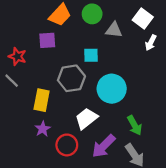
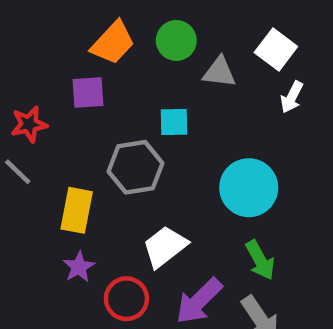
red star: (17, 56) -> (29, 124), turned -30
cyan circle: (112, 89) -> (249, 188), moved

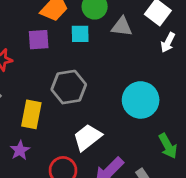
cyan square: (174, 122) -> (80, 34), moved
green arrow: (260, 260) -> (168, 146), moved
purple star: (79, 267) -> (20, 150), moved

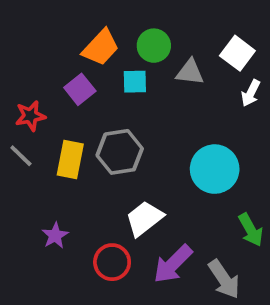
purple square: (39, 40) -> (80, 89), turned -35
yellow rectangle: (31, 114) -> (70, 160), moved

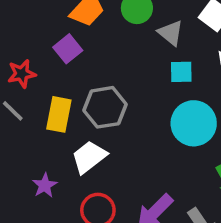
gray triangle: (190, 72) -> (171, 33), turned 32
cyan square: (135, 82) -> (181, 72), moved
white trapezoid: (144, 218) -> (89, 157), moved

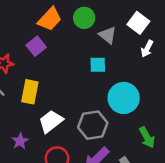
cyan square: (181, 72) -> (98, 65), moved
gray hexagon: (105, 107) -> (93, 125), moved

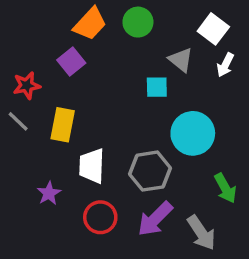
gray triangle: (108, 35) -> (181, 60), moved
white trapezoid: (51, 121) -> (92, 166), turned -50

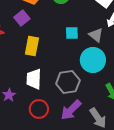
gray triangle: (181, 60) -> (96, 35), moved
yellow rectangle: (63, 125) -> (32, 46), moved

